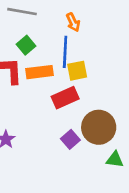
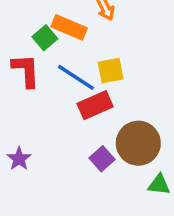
blue line: (65, 52) -> (76, 77), moved, turned -60
orange rectangle: (39, 72) -> (69, 27), moved, turned 30

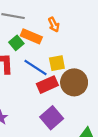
brown circle: (138, 143) -> (74, 82), moved
purple square: (102, 159) -> (52, 118), size x1.5

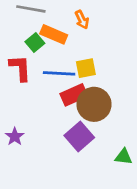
blue line: (36, 67) -> (59, 73), turned -30
brown circle: (74, 82) -> (94, 104), moved

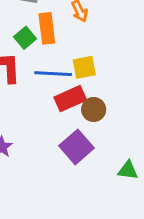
orange rectangle: (54, 34) -> (47, 28), turned 60
brown circle: (94, 104) -> (94, 109), size x0.6

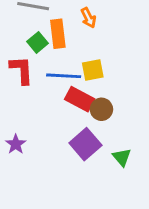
red rectangle: (70, 99) -> (80, 99), turned 52
green triangle: (128, 170) -> (122, 157), moved, turned 42

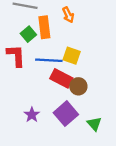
yellow square: (93, 70) -> (72, 56), turned 30
purple star: (16, 144) -> (32, 115), moved

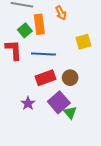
yellow square: (72, 56) -> (83, 42), moved, turned -35
red rectangle: (61, 78) -> (45, 78), moved, turned -48
green triangle: (94, 124) -> (70, 113), moved

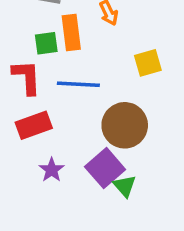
green square: (25, 30) -> (46, 43), turned 32
red rectangle: (45, 78) -> (34, 125), moved
brown circle: (70, 78) -> (125, 125), size x1.6

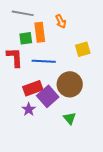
red rectangle: (34, 125) -> (33, 88), moved
purple square: (105, 168) -> (48, 96), moved

